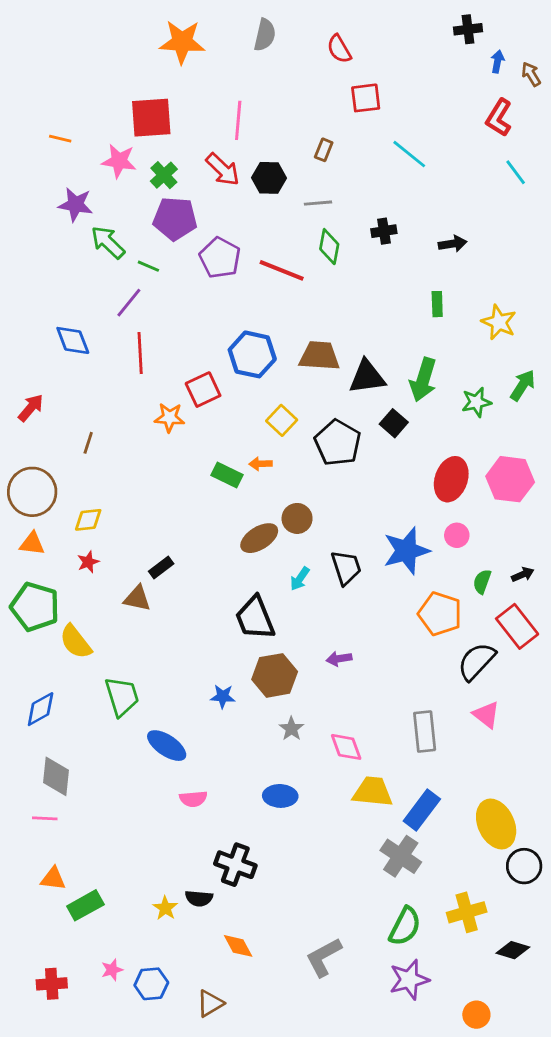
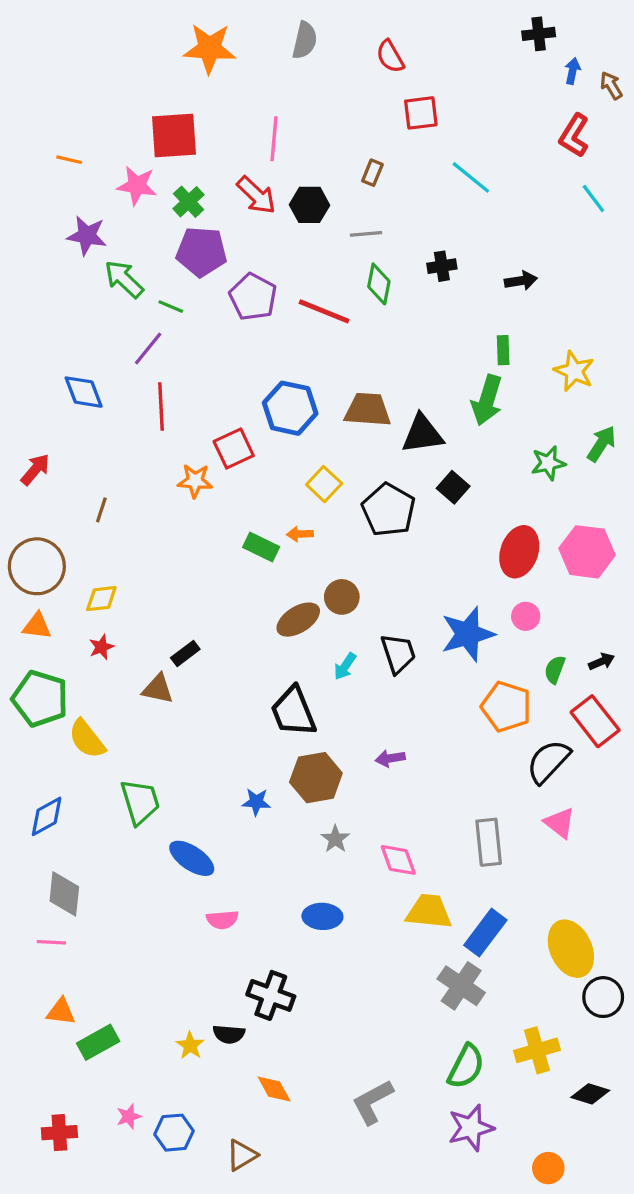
green arrow: (423, 380) -> (487, 400), moved

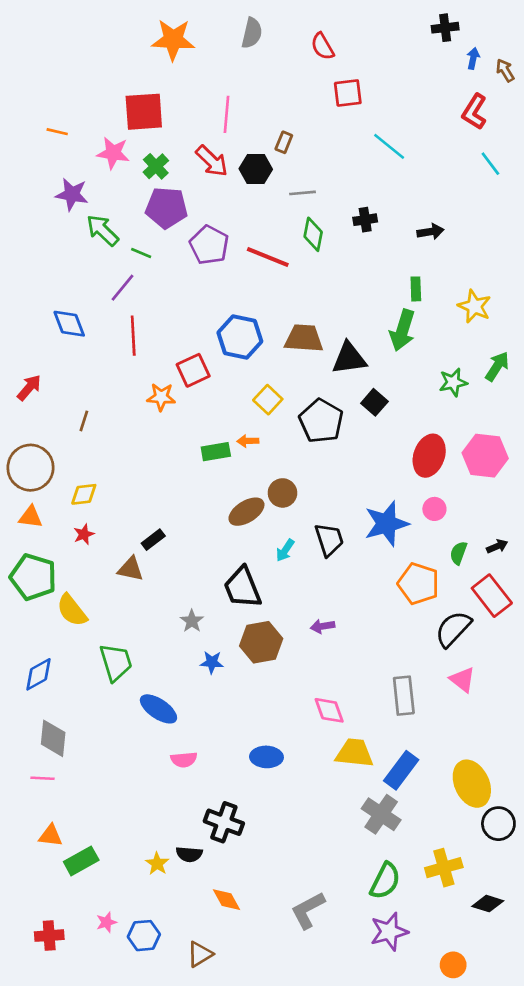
brown rectangle: (372, 173) -> (284, 142), moved
green rectangle: (261, 547) -> (216, 452), turned -36
gray star: (335, 839) -> (192, 621), moved

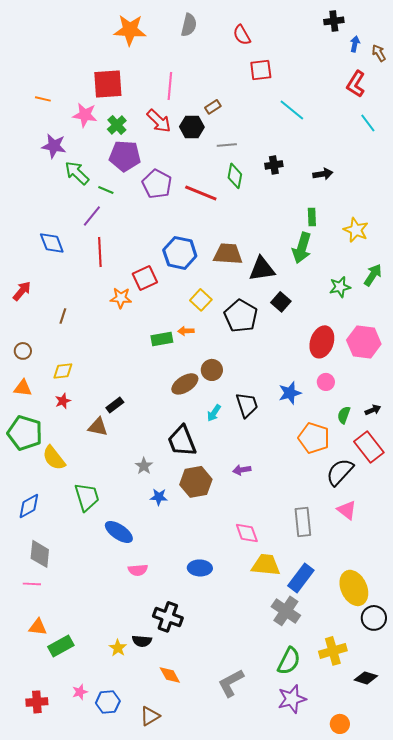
brown rectangle: (284, 142) -> (213, 107), turned 35
brown circle: (31, 468) -> (23, 351), size x0.5
blue star: (386, 524) -> (290, 393), size x0.7

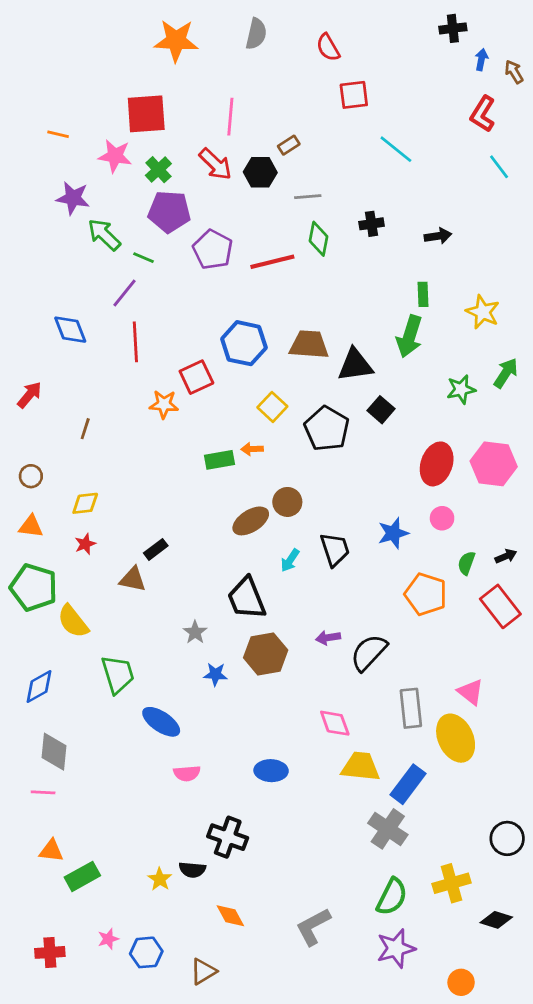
red line: (201, 193) -> (272, 262), turned -36
black semicircle: (340, 472) -> (369, 653), moved
yellow ellipse: (354, 588) -> (456, 738), moved

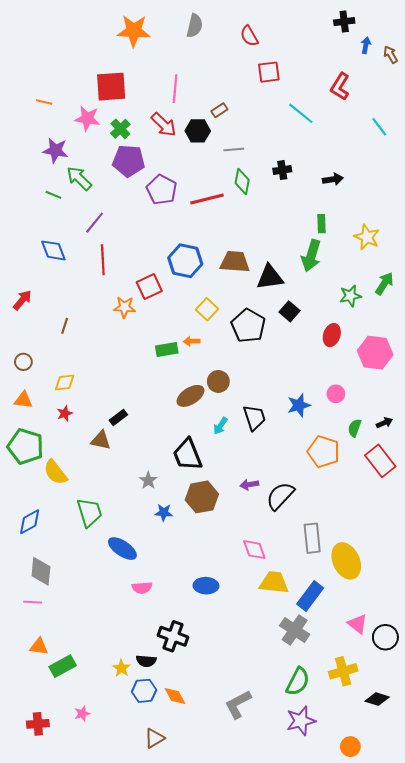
red L-shape: (483, 114) -> (340, 87), moved
green line: (144, 258) -> (53, 195), moved
red ellipse: (437, 464) -> (332, 335), moved, size x0.7
pink triangle: (471, 692) -> (358, 624), moved
blue hexagon: (146, 952) -> (144, 691), moved

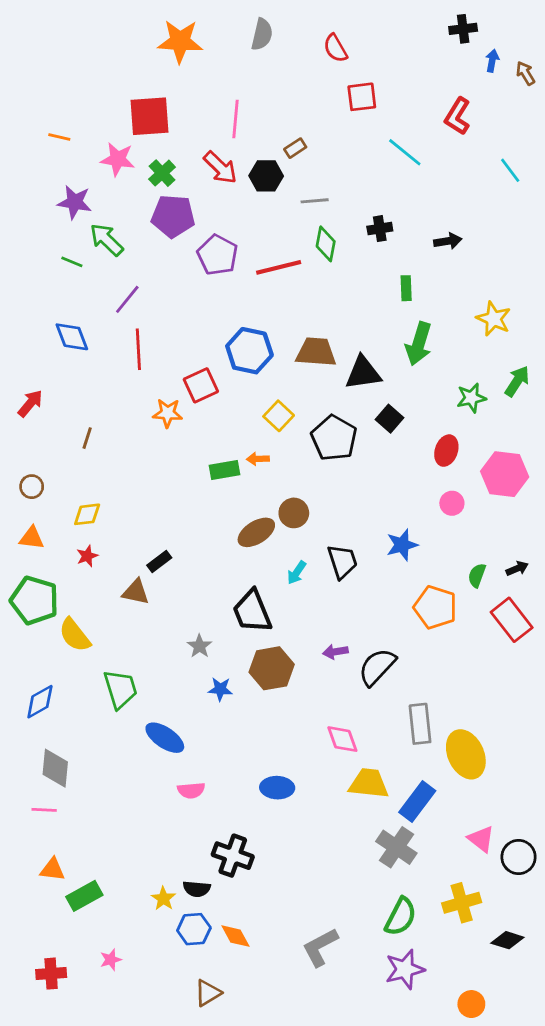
green rectangle: (321, 224) -> (406, 288), moved
pink circle: (336, 394) -> (452, 503), moved

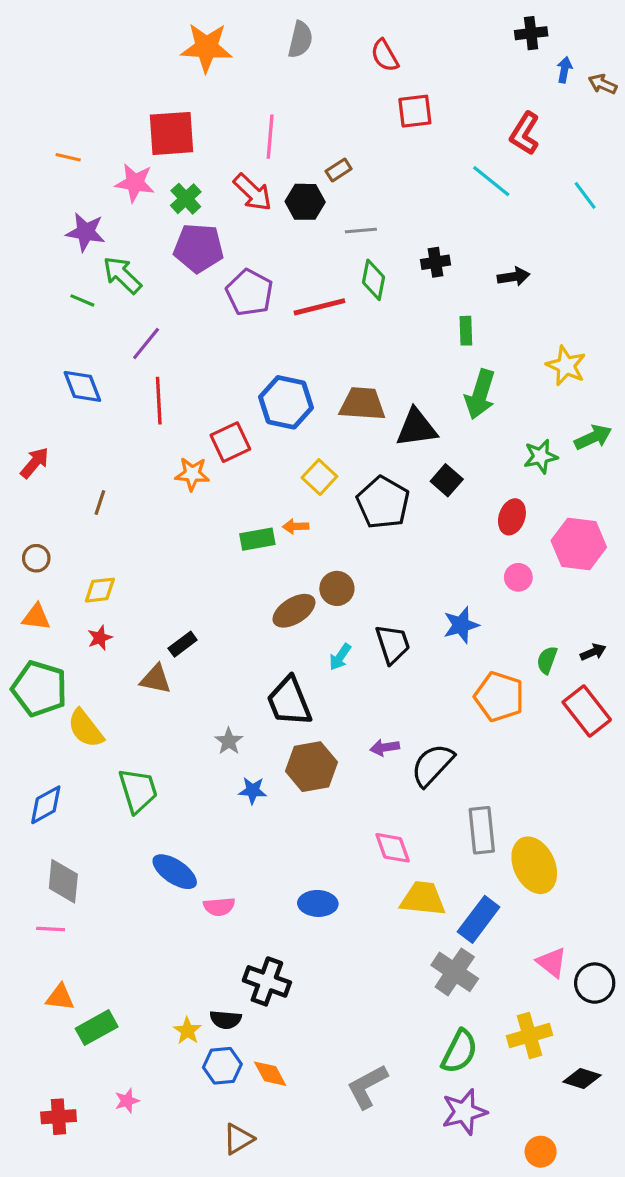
brown arrow: (525, 73) -> (603, 84), turned -35
cyan line: (405, 152) -> (491, 181), moved
green arrow: (517, 381) -> (593, 437), turned 32
blue ellipse: (165, 738) -> (175, 872), moved

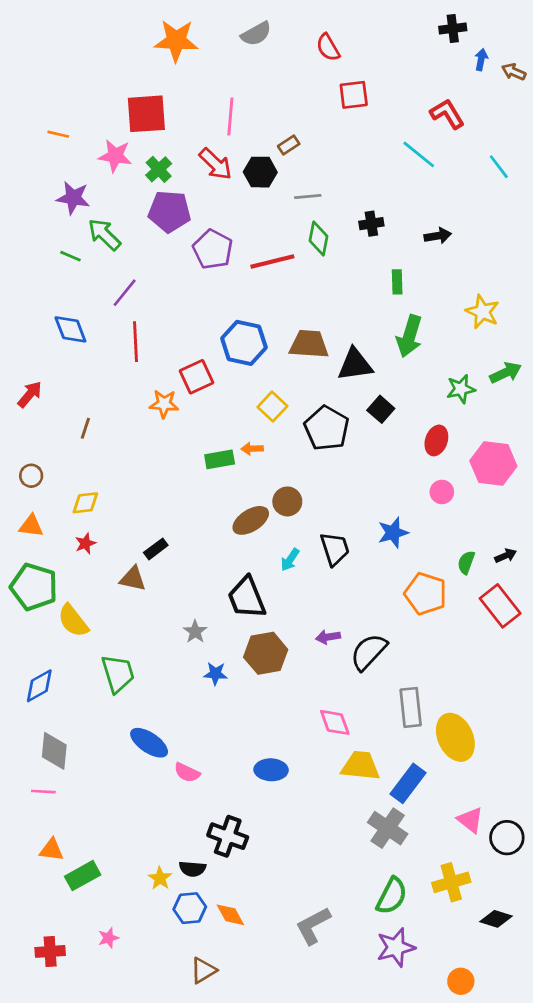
gray semicircle: (300, 40) -> (256, 34), turned 48
red L-shape: (525, 133) -> (447, 114), turned 117
pink semicircle: (219, 907) -> (187, 773), turned 30

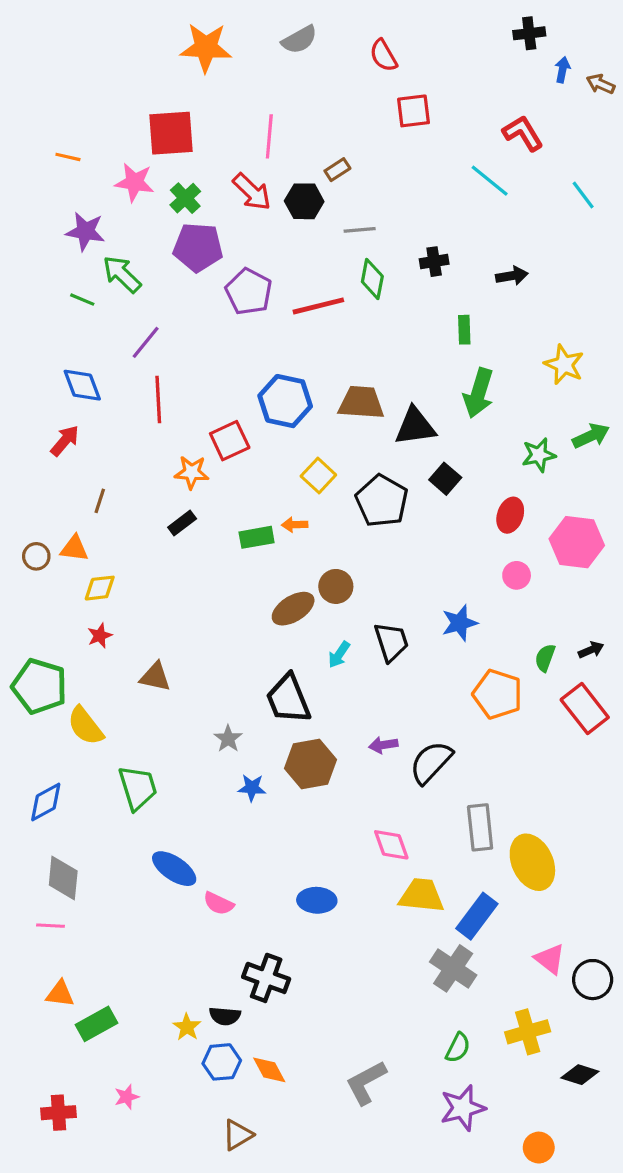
red arrow: (30, 394) -> (65, 441), moved
orange triangle: (31, 526) -> (74, 548), moved
black rectangle: (156, 549) -> (182, 523), moved
green semicircle: (392, 896) -> (458, 1048), size x0.7

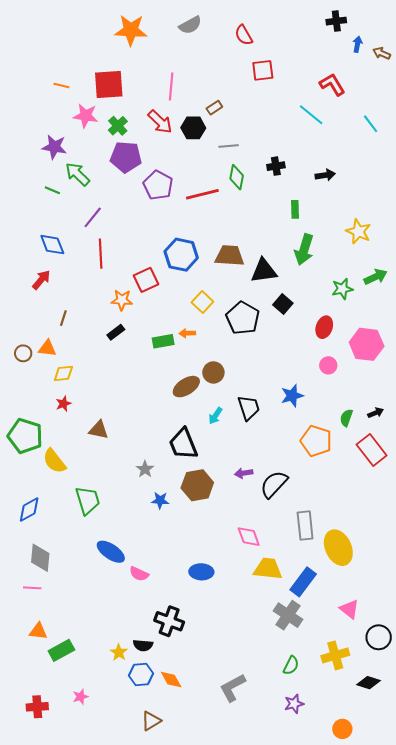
orange line: (68, 157) -> (61, 86), moved
black circle: (593, 980) -> (379, 637), moved
purple star: (463, 1108) -> (294, 704), size x0.7

